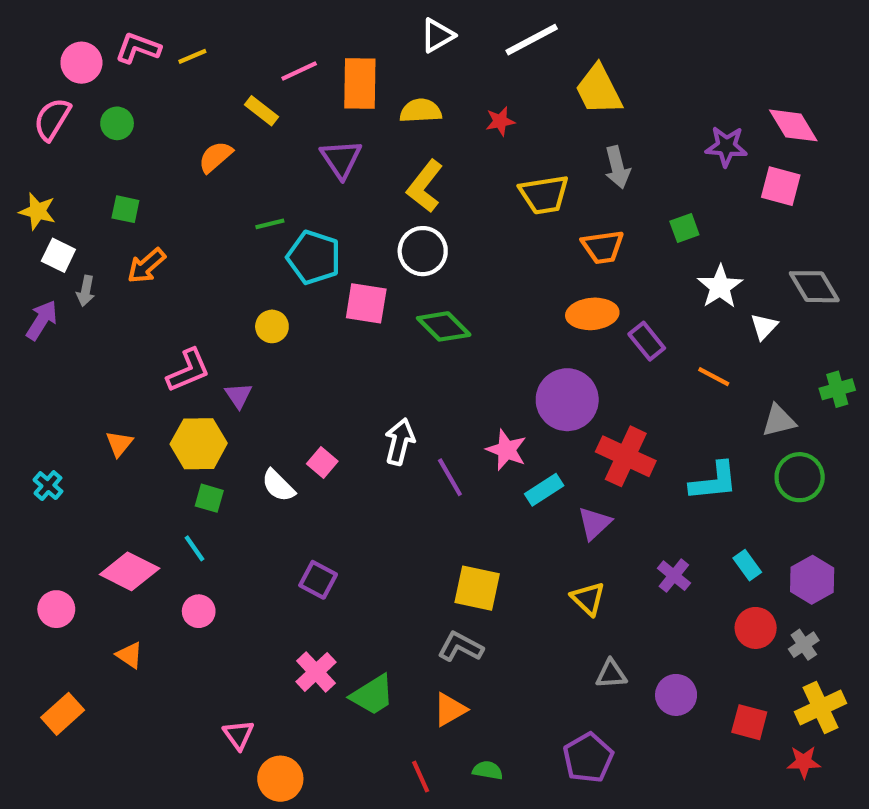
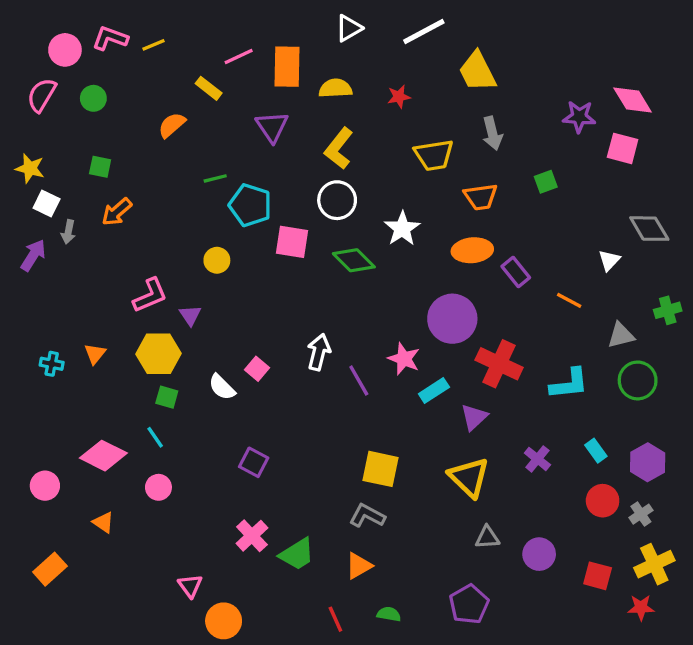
white star: (720, 287) -> (402, 229), moved
cyan cross: (48, 486) -> (52, 364), moved, turned -30
yellow triangle: (588, 599) -> (469, 477), size x1.5

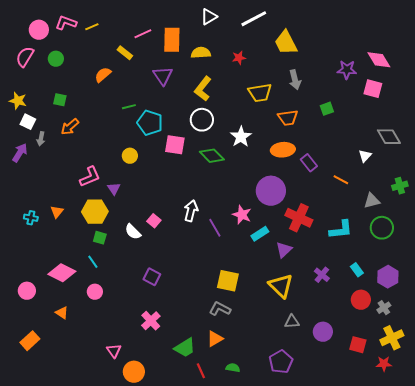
green trapezoid: (297, 554) -> (185, 348), moved

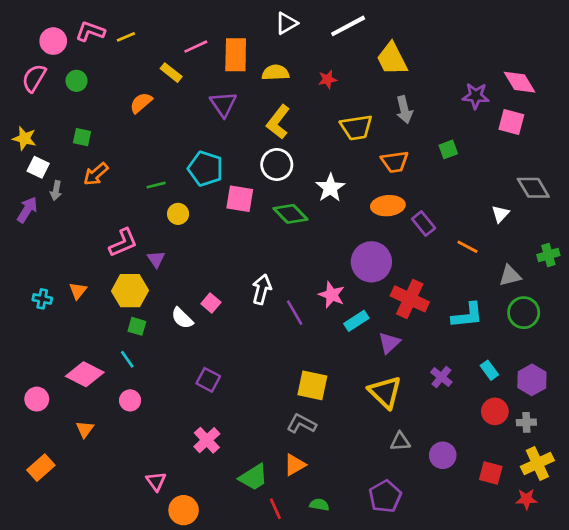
green line: (129, 107) -> (156, 185), moved
gray cross: (384, 308) -> (526, 422), turned 32
orange triangle: (62, 313) -> (85, 429), turned 32

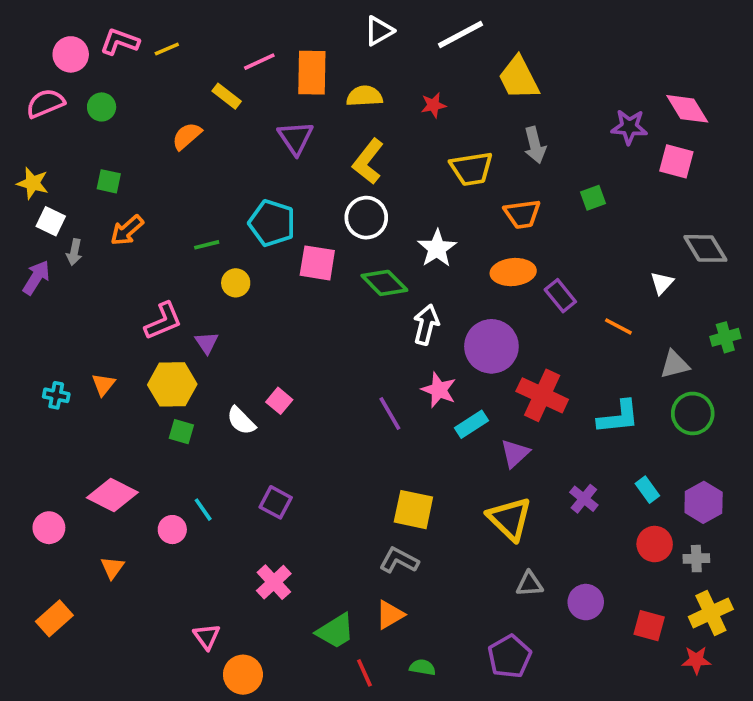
pink semicircle: (34, 78) -> (45, 103), turned 36
white arrow: (262, 289) -> (426, 325), moved
cyan line: (127, 359) -> (203, 510), moved

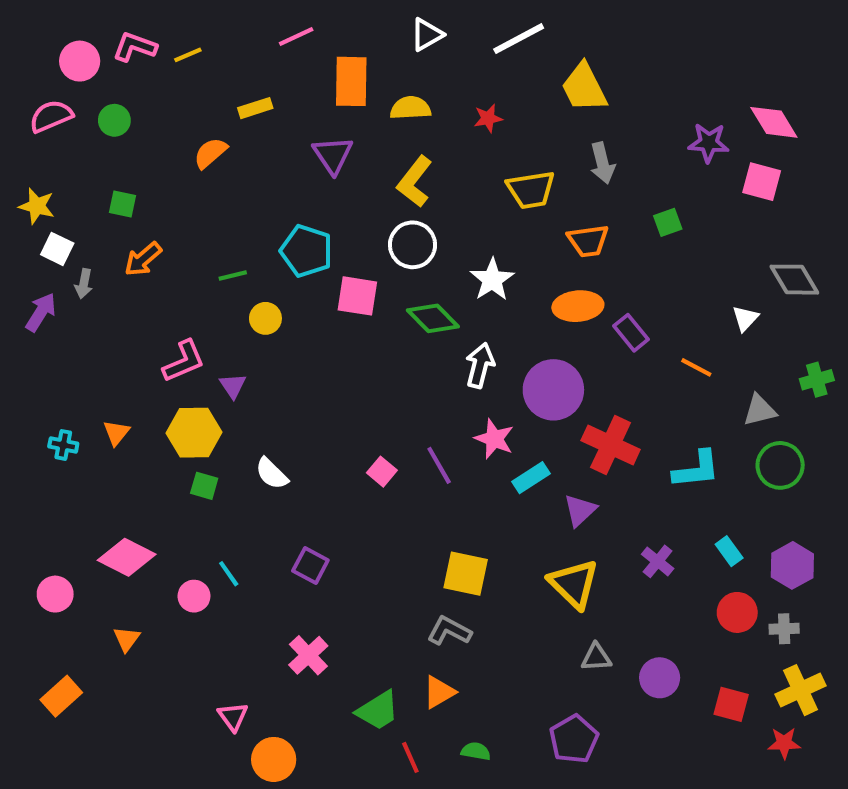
pink line: (259, 62) -> (296, 37), moved
yellow rectangle: (227, 96) -> (255, 108), turned -56
pink square: (279, 401) -> (382, 472), moved

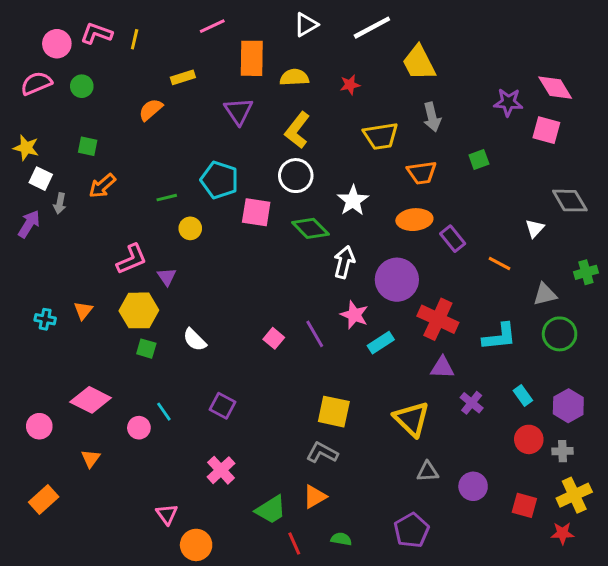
yellow line: (188, 55) -> (135, 39), turned -54
purple triangle: (580, 510) -> (442, 368), moved, turned 45

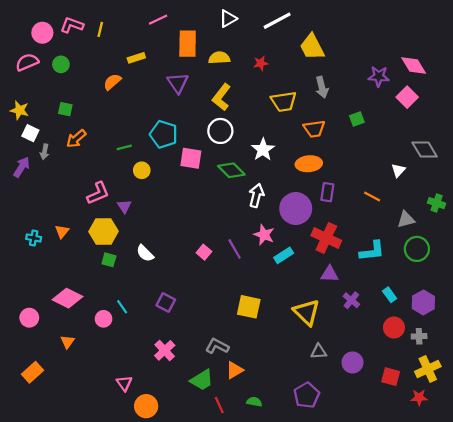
pink square: (546, 130) -> (407, 97), turned 30
purple rectangle: (453, 239) -> (327, 192), moved, turned 48
green cross: (586, 272) -> (437, 203), turned 35
gray L-shape: (322, 453) -> (217, 346), moved

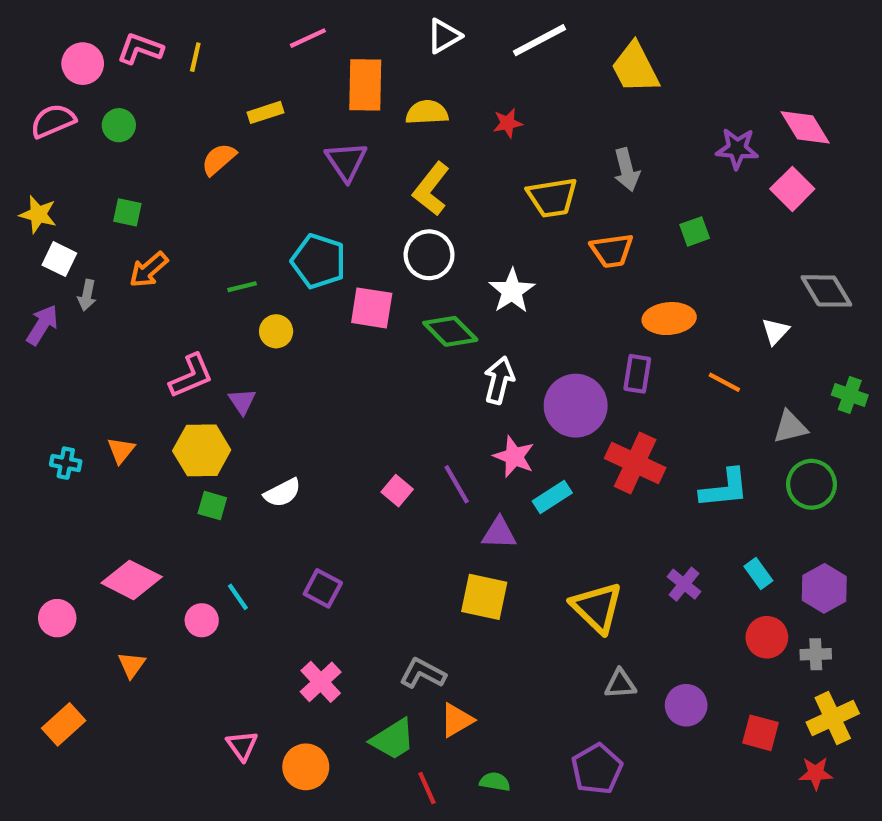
yellow trapezoid: (312, 47) -> (635, 68), moved
orange ellipse: (309, 164) -> (669, 319), moved
white semicircle: (145, 253) -> (282, 493), turned -72
purple triangle: (330, 274) -> (499, 533), moved
orange circle: (146, 406) -> (306, 767), moved

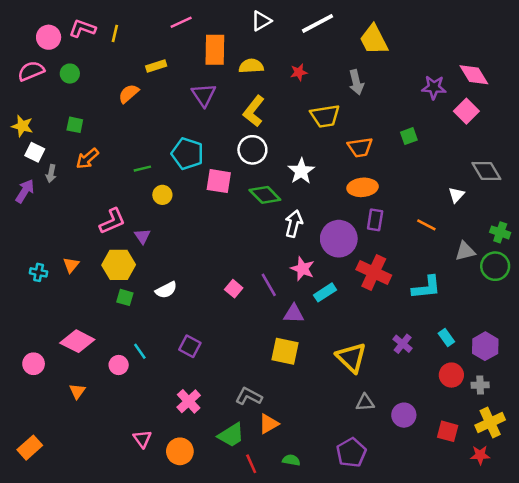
gray arrow: (627, 170) -> (356, 82), moved
orange ellipse: (669, 319) -> (363, 187), moved
green circle: (811, 484) -> (495, 266), moved
orange rectangle: (64, 724) -> (30, 448), moved

